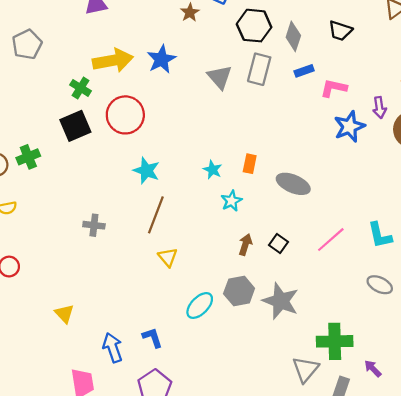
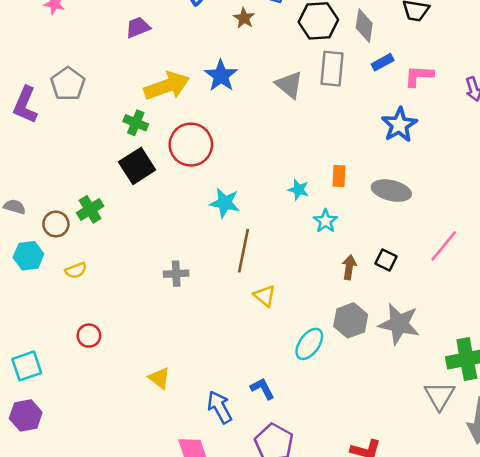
blue star: (349, 127) -> (399, 125), moved

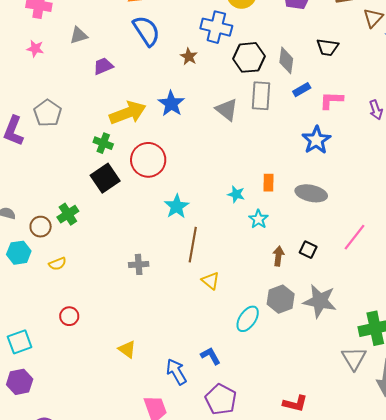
cyan star: (225, 203) -> (177, 206), turned 30

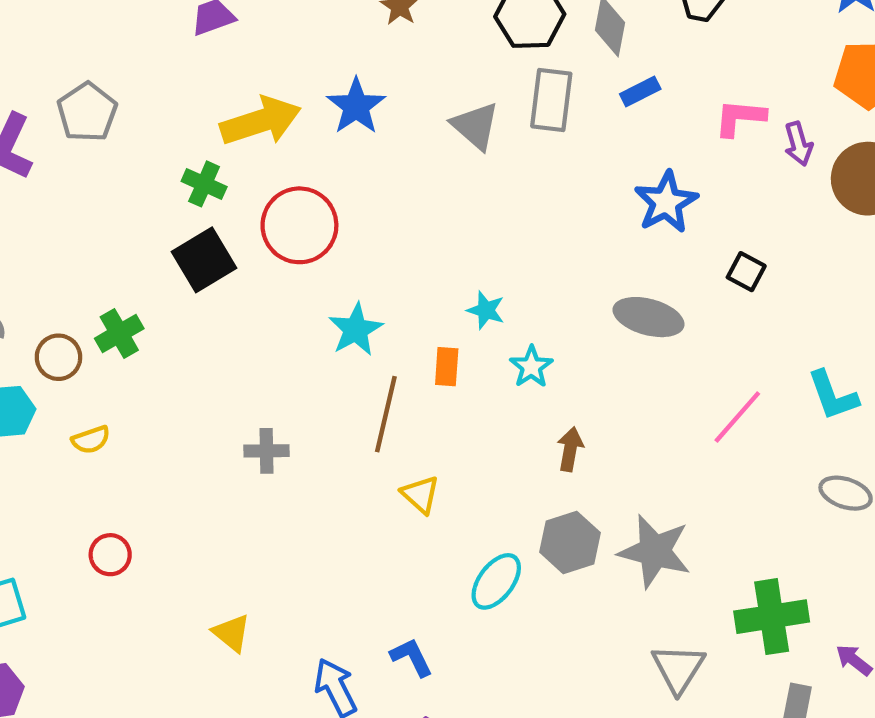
pink L-shape: (331, 100) -> (740, 118), moved
orange rectangle: (269, 183) -> (447, 367), moved
black square: (308, 250) -> (746, 272), moved
gray triangle: (354, 358) -> (678, 668), moved

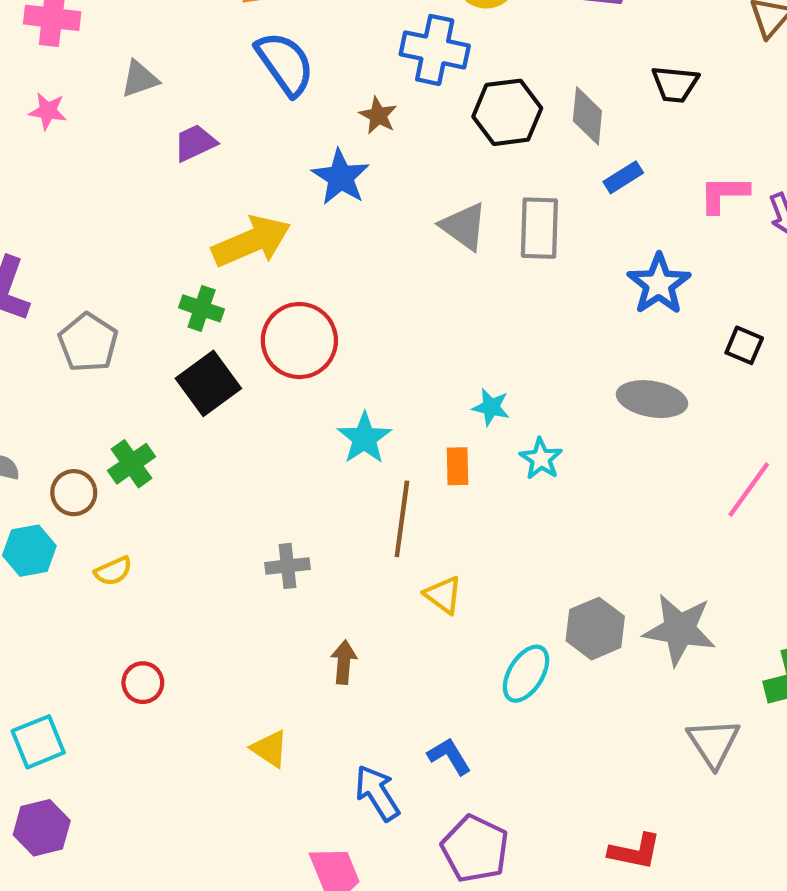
gray rectangle: (551, 100) -> (539, 228), moved
blue star: (356, 106) -> (341, 177), moved
gray pentagon: (87, 112) -> (88, 342), moved
brown arrow: (570, 449) -> (344, 662), moved

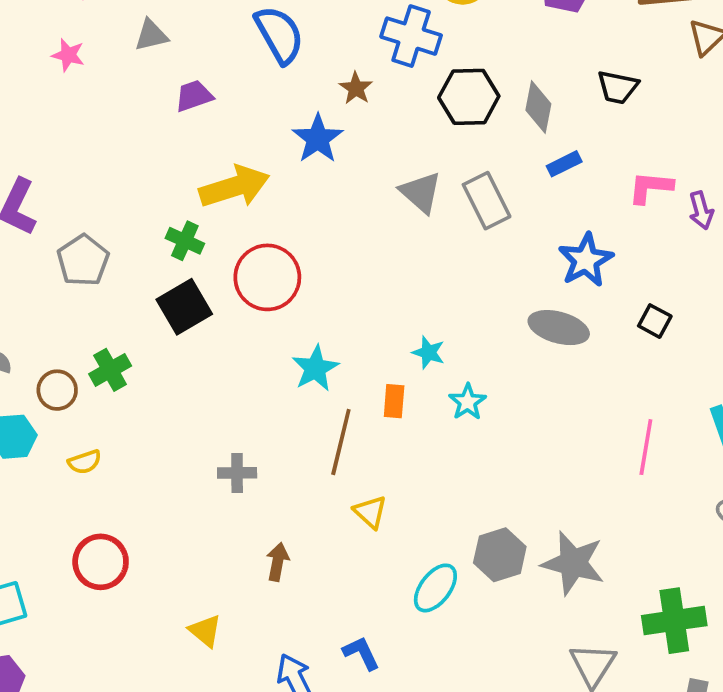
gray rectangle: (539, 228) -> (487, 201), turned -34
gray ellipse: (652, 399) -> (559, 328), moved
pink line: (749, 489) -> (646, 447), turned -32
red circle: (143, 683) -> (101, 562), size x1.5

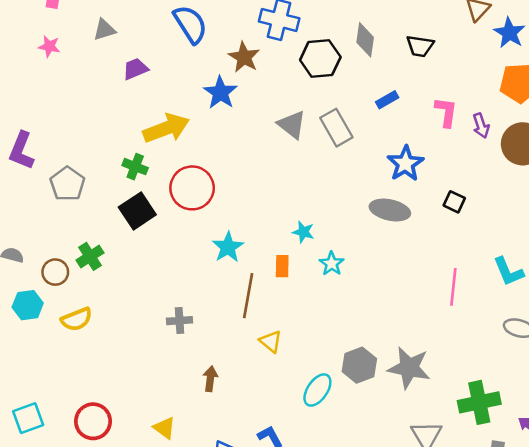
brown star: (356, 88) -> (244, 57), size x1.4
gray diamond: (538, 107) -> (365, 40), moved
pink L-shape: (651, 187) -> (446, 112), turned 96
yellow semicircle: (85, 462) -> (77, 319), size x1.4
red circle: (101, 562) -> (93, 421), moved

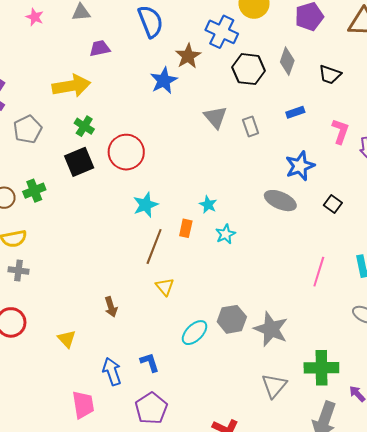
yellow arrow: (166, 128) -> (71, 86), moved
gray rectangle: (336, 128) -> (251, 127), size x0.7
gray cross: (179, 321) -> (18, 270), moved
brown arrow: (210, 379) -> (111, 307), turned 144

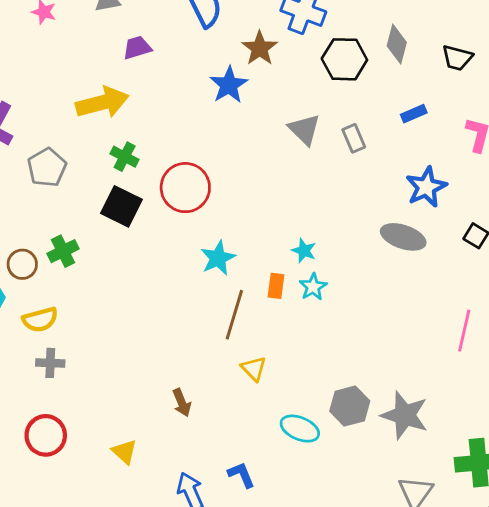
black square: (79, 162) -> (121, 206), turned -36
cyan star: (226, 234) -> (313, 287), moved
cyan ellipse: (195, 333) -> (300, 429), turned 72

